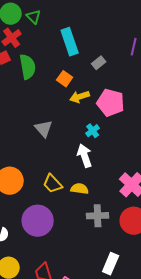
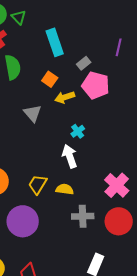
pink pentagon: (111, 103) -> (96, 85), moved
gray triangle: (44, 129) -> (33, 113), moved
yellow trapezoid: (53, 184) -> (38, 184), turned 75

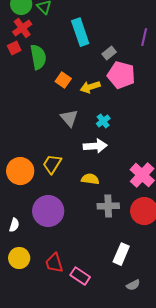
orange square: (50, 79) -> (63, 80), moved
gray triangle: (33, 113) -> (69, 118), moved
white arrow: (70, 156) -> (95, 146), turned 105
yellow trapezoid: (38, 184) -> (52, 164), moved

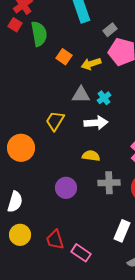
red square: (14, 48) -> (15, 25), turned -32
gray triangle: (69, 118) -> (81, 95), moved, turned -48
yellow trapezoid: (52, 164) -> (55, 121), moved
purple circle: (48, 211) -> (66, 188), moved, size x0.7
white semicircle: (14, 225) -> (15, 202), size x1.5

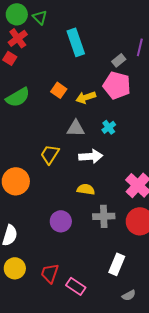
gray rectangle: (110, 30) -> (119, 60), moved
green semicircle: (39, 34) -> (18, 97), moved, turned 70
cyan cross: (104, 98) -> (109, 127), moved
red trapezoid: (55, 240) -> (50, 273), turned 35

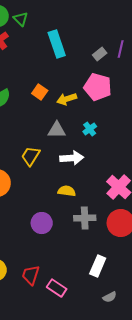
gray rectangle: (119, 60) -> (100, 54), moved

